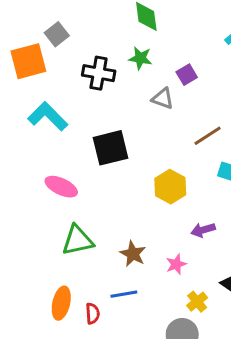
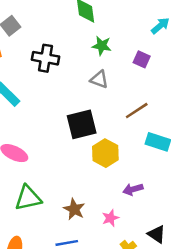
green star: (140, 58) -> (102, 46), moved
purple square: (187, 75) -> (142, 59), moved, turned -35
black square: (110, 148) -> (82, 124), moved

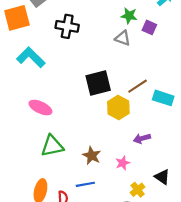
green star: (102, 46) -> (129, 16), moved
gray triangle: (99, 79) -> (123, 38), moved
brown line: (137, 111) -> (138, 86), moved

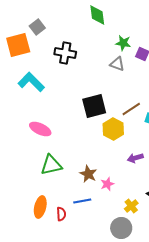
pink star: (123, 163) -> (107, 184), moved

